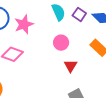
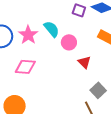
cyan semicircle: (58, 12) -> (52, 29), moved

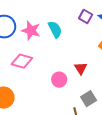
pink star: (28, 35) -> (31, 30), turned -30
pink circle: (69, 42) -> (59, 80), moved

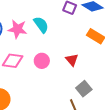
pink circle: (59, 80) -> (42, 61), moved

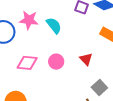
pink star: (17, 29) -> (29, 20), moved

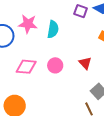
cyan semicircle: (54, 25) -> (53, 29), turned 48

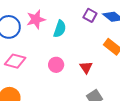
pink star: (28, 24) -> (36, 19), turned -30
pink diamond: (26, 67) -> (15, 61), moved

